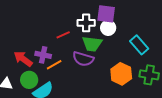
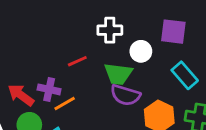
purple square: (106, 14) -> (173, 32), moved
white cross: (86, 23) -> (110, 30), moved
purple semicircle: (83, 59) -> (125, 95), moved

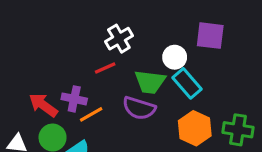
white cross: (110, 30) -> (119, 39), moved, turned -30
cyan rectangle: (185, 75) -> (187, 83), moved
purple semicircle: (125, 95) -> (139, 108), moved

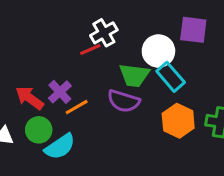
white circle: (175, 57) -> (158, 51), size x1.4
red line: (105, 68) -> (90, 50), moved
purple cross: (74, 99) -> (60, 92), turned 35

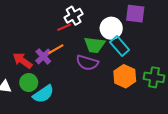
orange line: (77, 107) -> (56, 49), moved

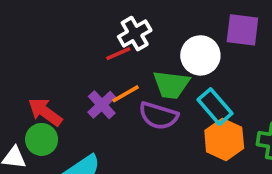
cyan rectangle: (120, 46) -> (215, 107), moved
orange line: (56, 49) -> (126, 94), moved
purple cross: (43, 56) -> (102, 105), moved
green circle: (29, 83) -> (42, 139), moved

